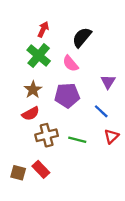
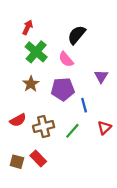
red arrow: (43, 29) -> (28, 27), moved
blue line: (101, 111) -> (84, 105), moved, turned 32
red semicircle: (31, 114) -> (18, 120), moved
green line: (77, 140) -> (72, 131), turned -63

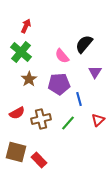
black semicircle: (77, 35) -> (84, 44), moved
green cross: (36, 52) -> (21, 52), moved
red rectangle: (38, 159) -> (39, 160), moved
brown square: (17, 162) -> (16, 152), size x1.5

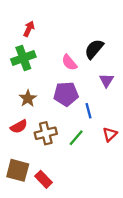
green cross: (21, 52) -> (23, 58), turned 30
brown star: (29, 79) -> (28, 98), moved

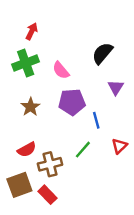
pink semicircle: (69, 62) -> (61, 70), moved
red semicircle: (19, 127) -> (27, 150), moved
brown cross: (46, 133) -> (50, 164), moved
brown square: (18, 170) -> (19, 185), turned -35

